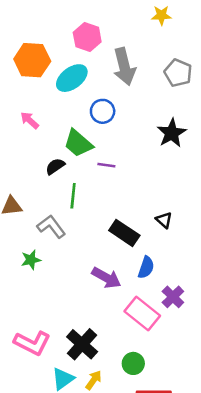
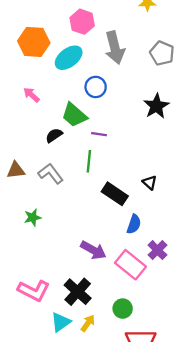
green line: (73, 196) -> (89, 161), moved
gray L-shape: (51, 227) -> (51, 174), moved
purple arrow: (106, 278) -> (93, 250), moved

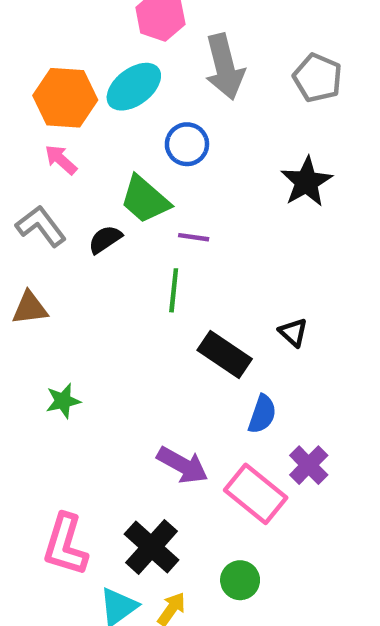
orange hexagon: (34, 42) -> (65, 98), moved
gray L-shape: (51, 174) -> (41, 226), moved
pink L-shape: (34, 291) -> (65, 545), turned 80

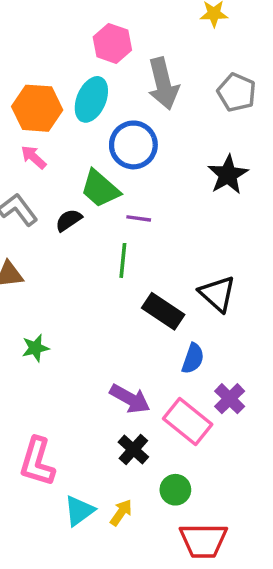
cyan ellipse: (134, 87) -> (91, 99), turned -30
blue circle: (187, 144) -> (133, 145), size x1.4
black triangle: (293, 332) -> (217, 294), size x1.6
black cross: (152, 547) -> (133, 449), moved, size x0.7

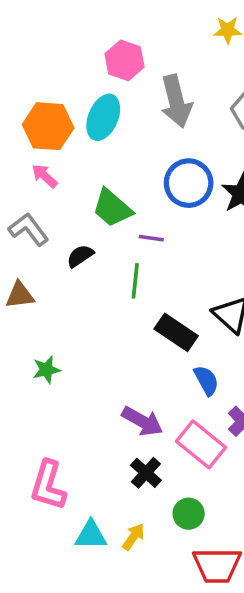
blue circle: (133, 145) -> (189, 183), moved
black semicircle: (69, 220) -> (80, 256), moved
blue semicircle: (193, 358) -> (206, 380), turned -48
cyan triangle: (79, 511) -> (91, 535), turned 36

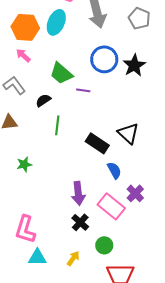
green line: (135, 281) -> (57, 125), moved
purple arrow: (142, 421) -> (78, 193), turned 55
cyan triangle: (91, 535) -> (37, 257), moved

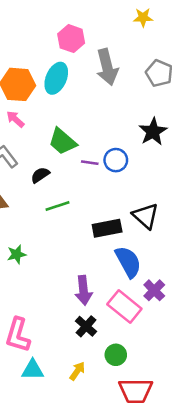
blue circle: (104, 59) -> (116, 160), moved, size x0.7
green line: (57, 125) -> (57, 206), turned 66
black rectangle: (97, 143) -> (107, 228), turned -45
blue semicircle: (114, 170) -> (128, 262), size x1.5

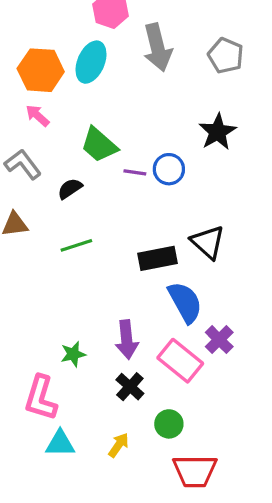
green line: (57, 206) -> (76, 245), moved
green star: (17, 254) -> (73, 354), moved

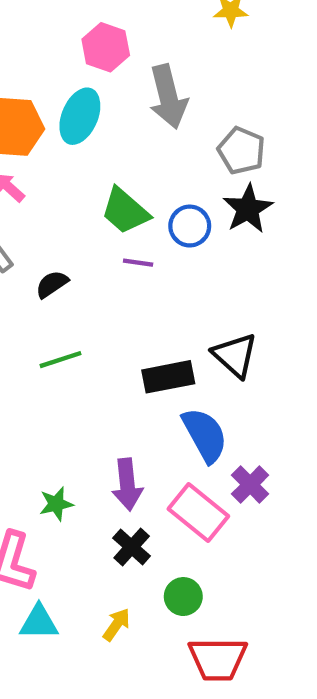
gray pentagon: (226, 56) -> (241, 151), moved
green trapezoid: (99, 145) -> (125, 211), moved
blue circle: (169, 169) -> (190, 226), moved

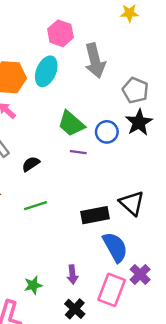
purple arrow: (127, 485) -> (72, 274), size x0.7
pink rectangle: (198, 513) -> (112, 290), turned 72

